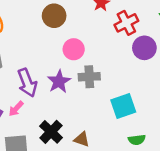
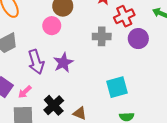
pink circle: (74, 49) -> (52, 26), moved
gray cross: (89, 77) -> (102, 36), moved
pink arrow: (16, 109) -> (25, 92), moved

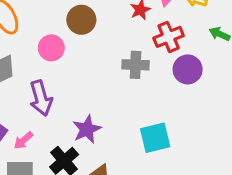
pink circle: (52, 26) -> (51, 48), moved
purple star: (63, 63) -> (87, 129), moved

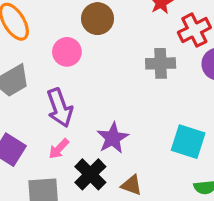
cyan square: (155, 138) -> (188, 142), turned 36
pink arrow: (23, 140) -> (59, 149), moved

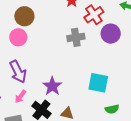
brown circle: (98, 19) -> (24, 16), moved

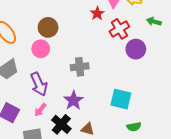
gray cross: (76, 37) -> (80, 67), moved

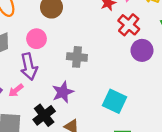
red cross: (119, 29) -> (129, 25), turned -30
pink circle: (41, 49) -> (37, 39), moved
pink arrow: (40, 110) -> (16, 90), moved

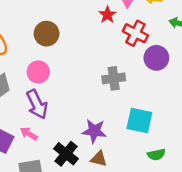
gray cross: (77, 57) -> (114, 78), moved
pink arrow: (16, 90) -> (29, 134), turned 84
purple star: (63, 92) -> (94, 131), moved, turned -30

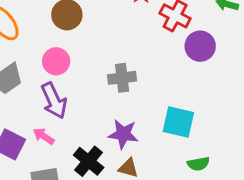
gray cross: (114, 78) -> (122, 78), moved

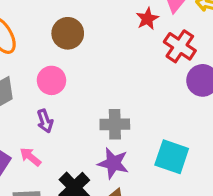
gray cross: (122, 78) -> (115, 124), moved
purple arrow: (54, 101) -> (45, 121), size x0.6

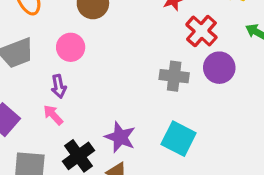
gray cross: (115, 124) -> (174, 76), moved
pink arrow: (30, 157) -> (53, 115), moved

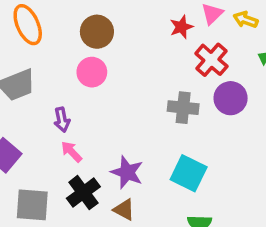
pink circle: (71, 47) -> (92, 72), moved
pink arrow: (53, 115) -> (72, 152), moved

